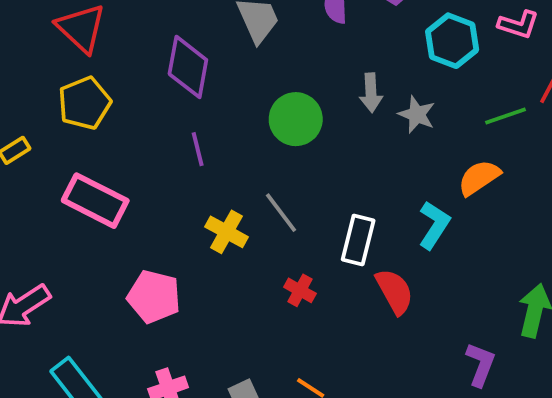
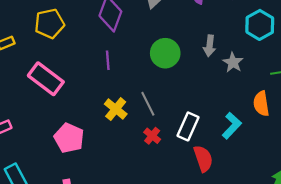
orange semicircle: (479, 178) -> (261, 104), turned -75
red cross: (300, 290) -> (152, 136), moved

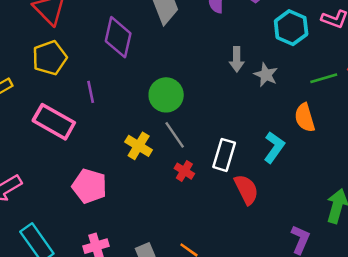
green circle: (165, 53) -> (166, 95), moved
purple line: (108, 60) -> (91, 92), moved

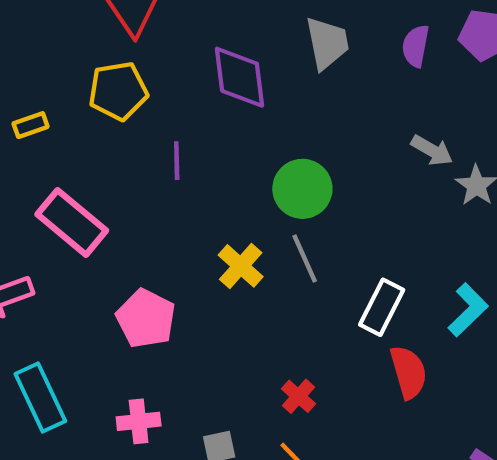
purple diamond: (118, 37) -> (240, 77), turned -30
gray arrow: (237, 59) -> (432, 150), turned -70
pink rectangle: (54, 122) -> (72, 222), moved
red cross: (184, 171) -> (298, 396), moved

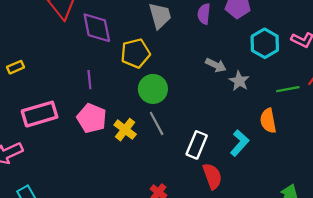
purple diamond: (240, 77) -> (97, 28), moved
yellow pentagon: (118, 91) -> (135, 53), moved
pink rectangle: (72, 222) -> (40, 114), turned -52
pink pentagon: (146, 318) -> (92, 118), moved

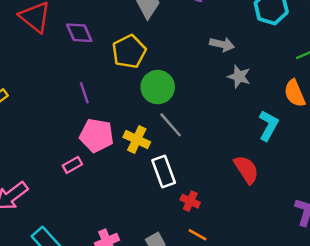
purple diamond: (97, 28) -> (79, 33), size x0.7
gray star: (239, 81) -> (239, 77), moved
pink rectangle: (40, 114) -> (72, 165), moved, size x0.5
white rectangle: (197, 145) -> (164, 172), moved, turned -30

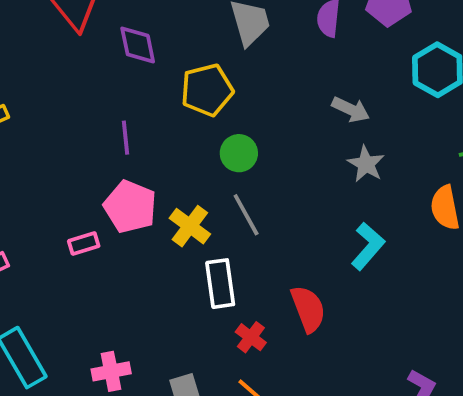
green circle: (158, 87) -> (239, 153), size x0.7
cyan L-shape: (268, 126) -> (368, 246), moved
red semicircle: (246, 170) -> (308, 309), moved

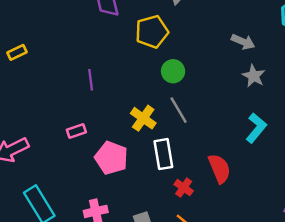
purple line: (125, 138) -> (91, 80), moved
pink pentagon: (130, 207) -> (111, 158), moved

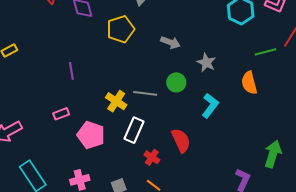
gray arrow: (243, 42) -> (170, 42), moved
green circle: (173, 71) -> (176, 82), moved
gray line: (179, 110) -> (145, 93), turned -50
white rectangle: (163, 154) -> (134, 130), turned 35

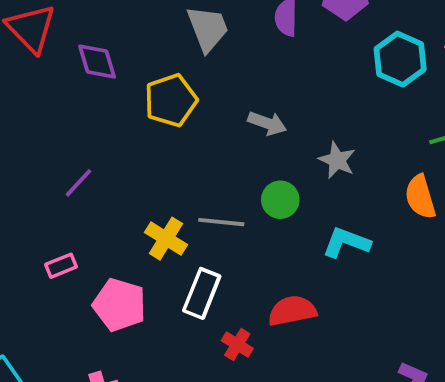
purple line: (71, 71) -> (78, 183), turned 54
cyan L-shape: (210, 106) -> (346, 242), turned -105
red semicircle: (181, 140) -> (292, 311), turned -75

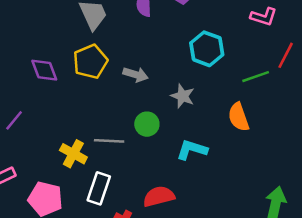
cyan hexagon: (400, 59) -> (207, 49), moved
purple diamond: (97, 62) -> (44, 70), moved
yellow pentagon: (171, 100) -> (90, 62), moved

